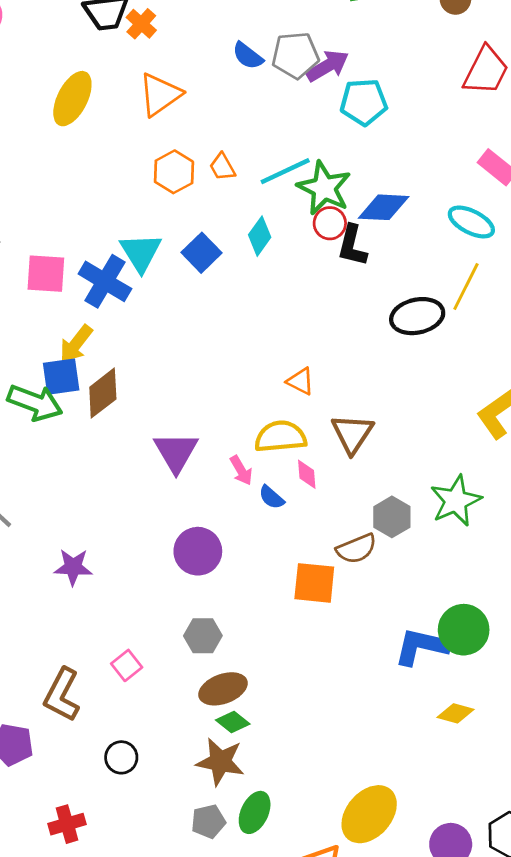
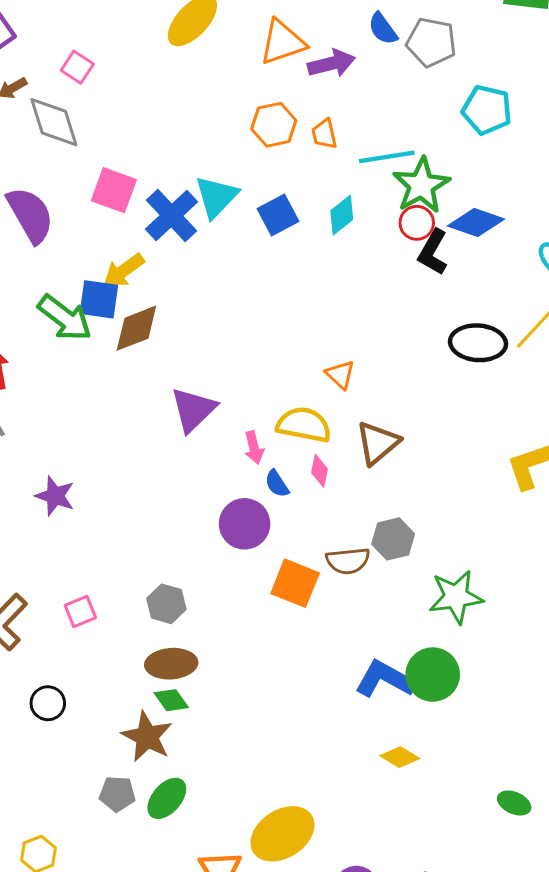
purple arrow: (327, 66) -> (331, 63), moved
green star: (456, 501) -> (456, 597), moved
purple circle: (198, 551) -> (245, 524), moved

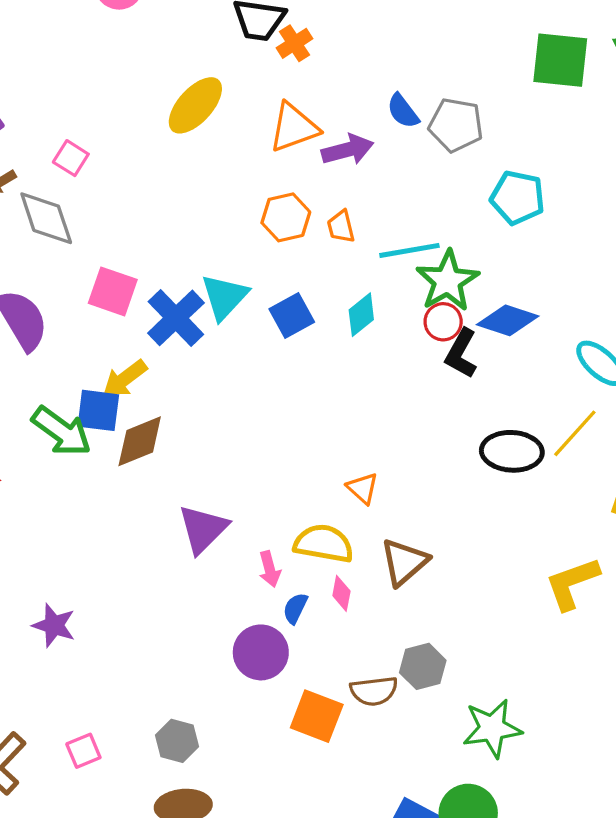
blue semicircle: (277, 484) -> (295, 608), turned 60

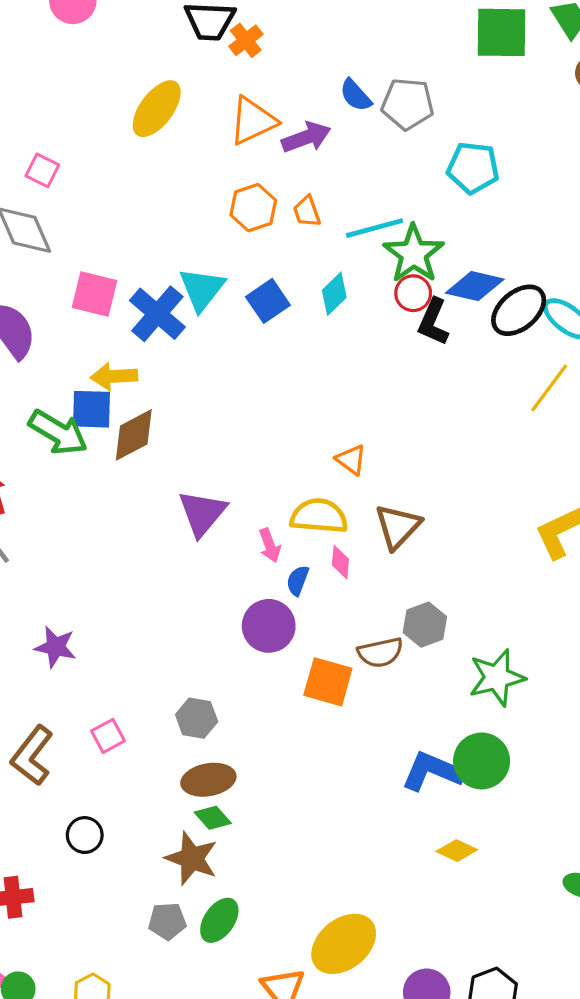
yellow arrow: (125, 379) -> (114, 376), turned 39
black ellipse: (512, 451) -> (519, 310), moved, turned -38
purple star: (54, 625) -> (55, 647), moved

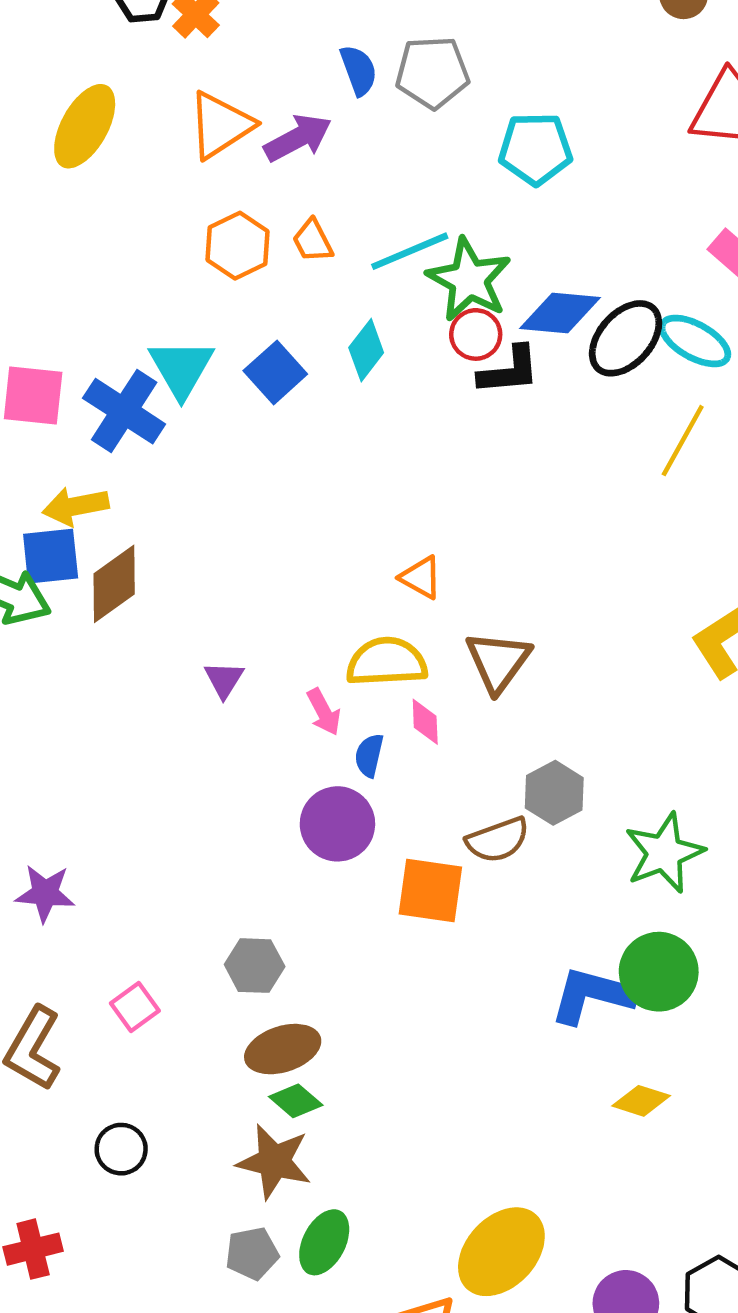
blue semicircle: (356, 95) -> (359, 70), turned -150
black L-shape: (433, 322) -> (509, 370), turned -111
purple triangle: (202, 513) -> (224, 680), size x0.6

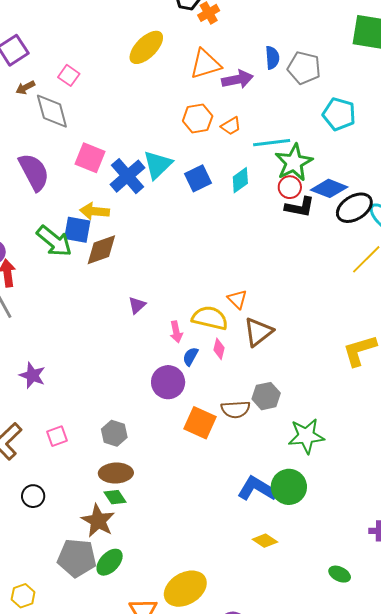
orange trapezoid: (313, 241) -> (231, 126), turned -110
orange triangle: (421, 577) -> (237, 299), moved
gray pentagon: (252, 1253) -> (77, 558), size x1.6

